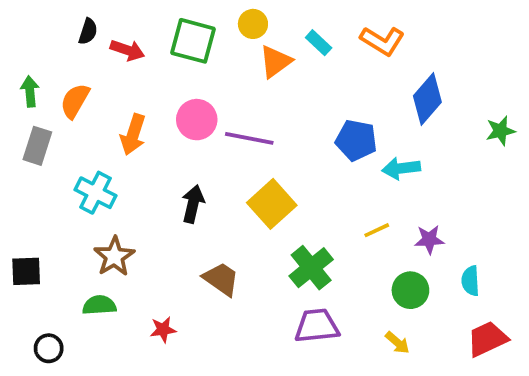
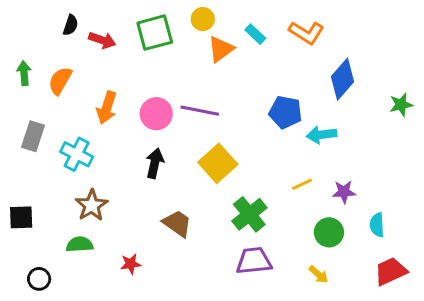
green square: (193, 41) -> (155, 33), turned -30
pink circle: (197, 120) -> (156, 114), moved
gray rectangle: (37, 146) -> (33, 136), moved

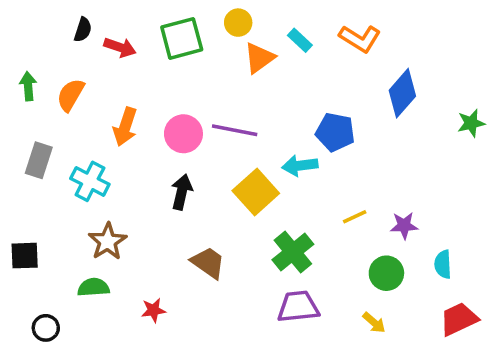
cyan arrow: (321, 135) -> (300, 166), moved

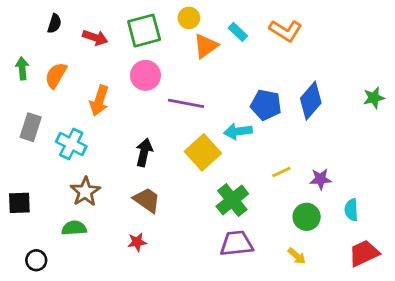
black semicircle: (83, 30) -> (54, 24), moved
blue diamond: (402, 93) -> (311, 101), moved
pink circle: (183, 134) -> (145, 75), moved
brown trapezoid: (208, 263) -> (147, 200), moved
red star: (153, 310) -> (137, 242), moved

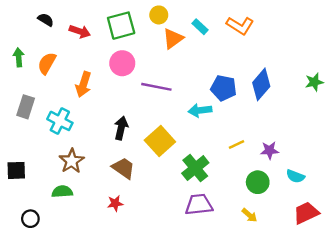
black semicircle: (54, 24) -> (46, 20), turned -77
yellow square: (203, 152) -> (160, 141), moved
cyan semicircle: (351, 210) -> (295, 176), turned -66

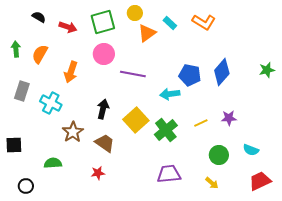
purple star: (269, 150) -> (229, 118), moved
brown star: (72, 161) -> (73, 132), moved
green cross: (195, 168) -> (166, 130), moved

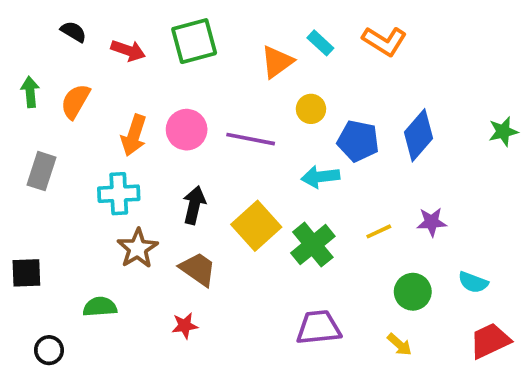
yellow circle: (135, 13) -> (311, 109), moved
pink circle: (104, 54) -> (187, 130), moved
cyan cross: (51, 103) -> (119, 194), moved, turned -30

